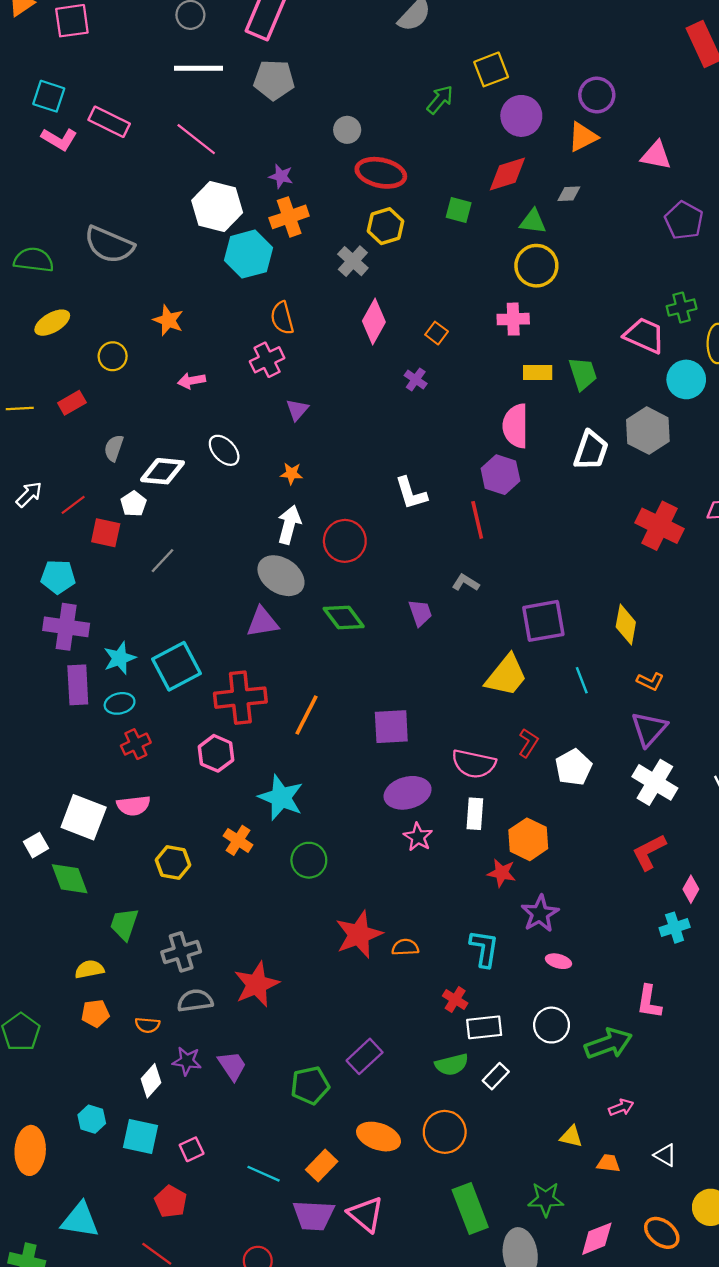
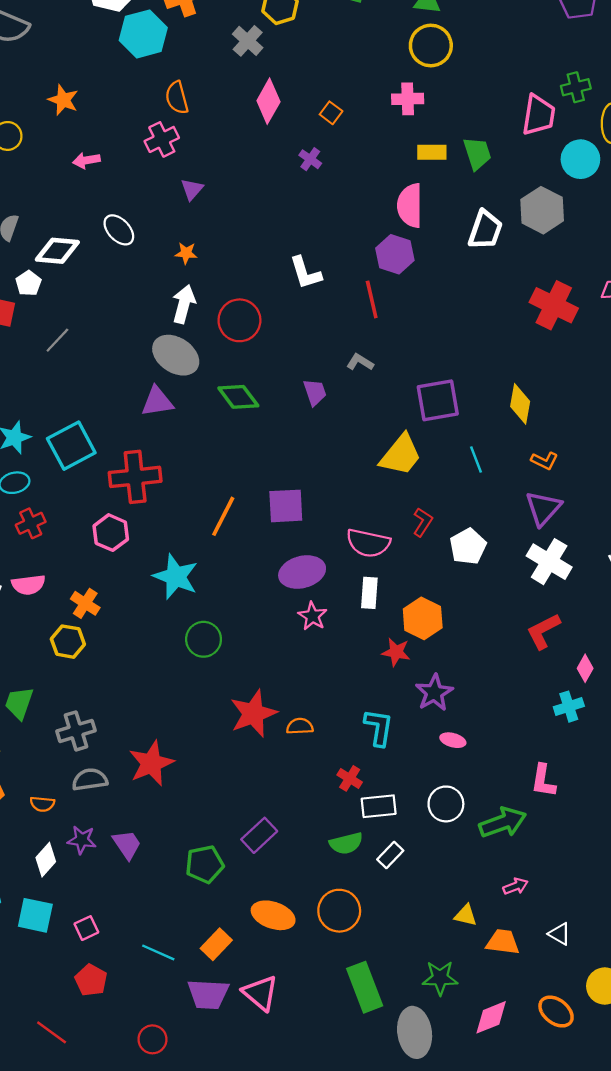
pink trapezoid: (644, 335) -> (539, 115), turned 75
orange line: (307, 715) -> (223, 516), moved
orange cross: (238, 840) -> (85, 603), moved
orange trapezoid: (608, 1163) -> (503, 942), size x1.4
red pentagon: (171, 1202) -> (91, 980), moved

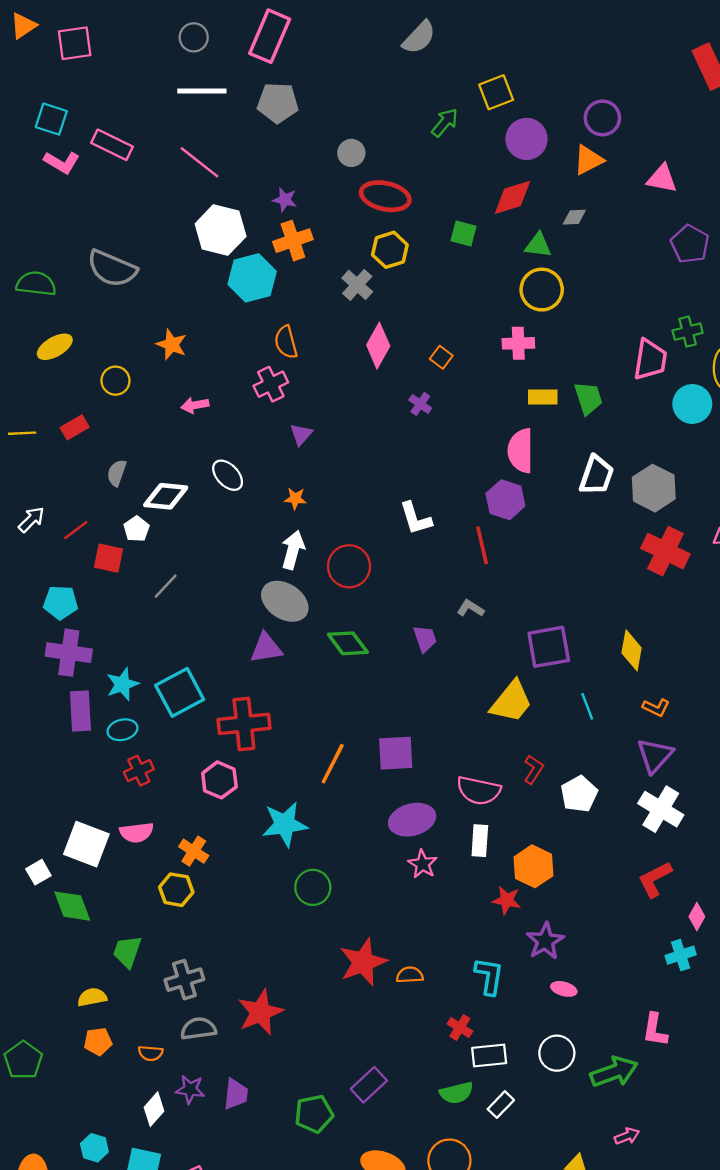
gray hexagon: (542, 210) -> (654, 488), moved
cyan star: (176, 577) -> (285, 824), turned -30
purple trapezoid: (127, 845) -> (236, 1094), turned 40

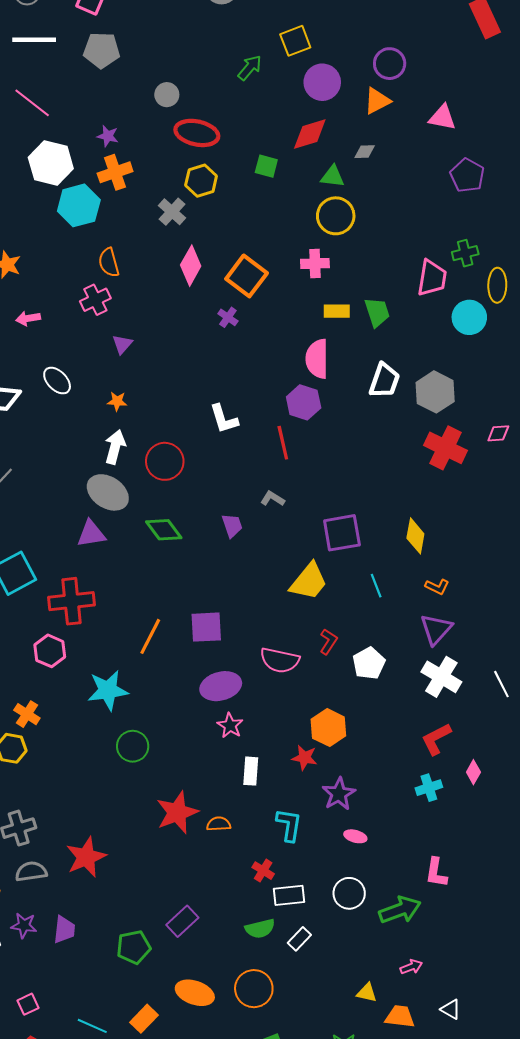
orange square: (441, 357) -> (247, 276), size x2.0
white rectangle: (480, 841) -> (251, 771), moved
cyan cross: (681, 955) -> (429, 788), moved

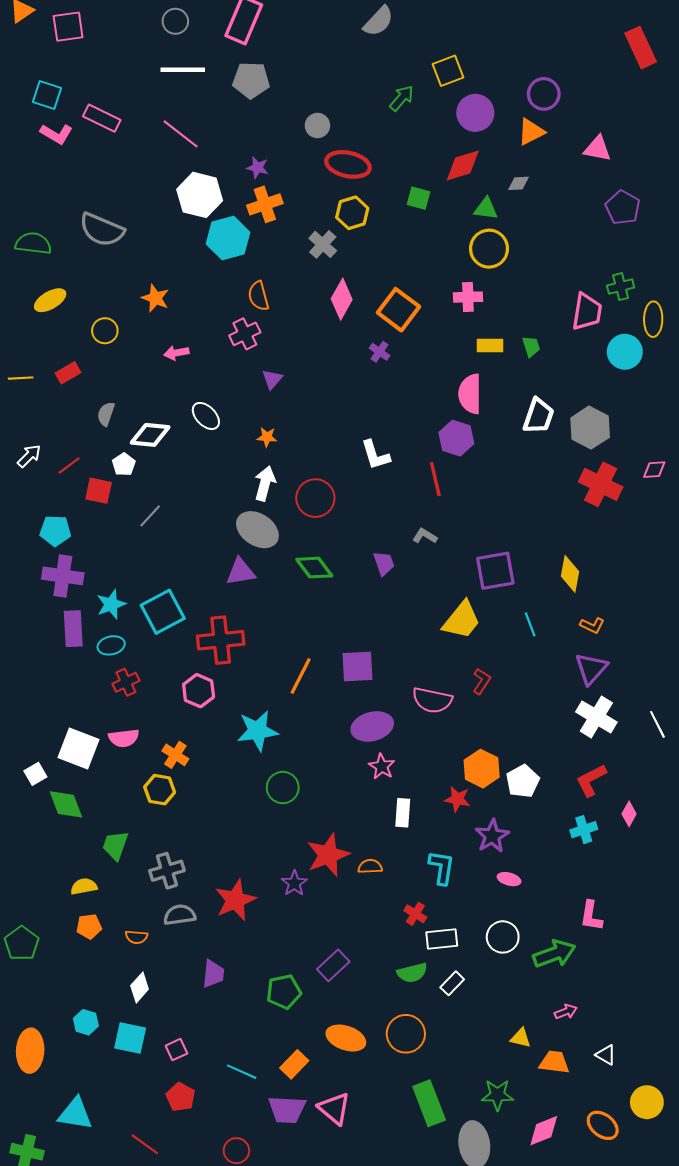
green trapezoid: (377, 312) -> (531, 347), size x0.7
white pentagon: (369, 663) -> (523, 781), moved
purple star: (24, 925) -> (294, 883), moved, turned 30

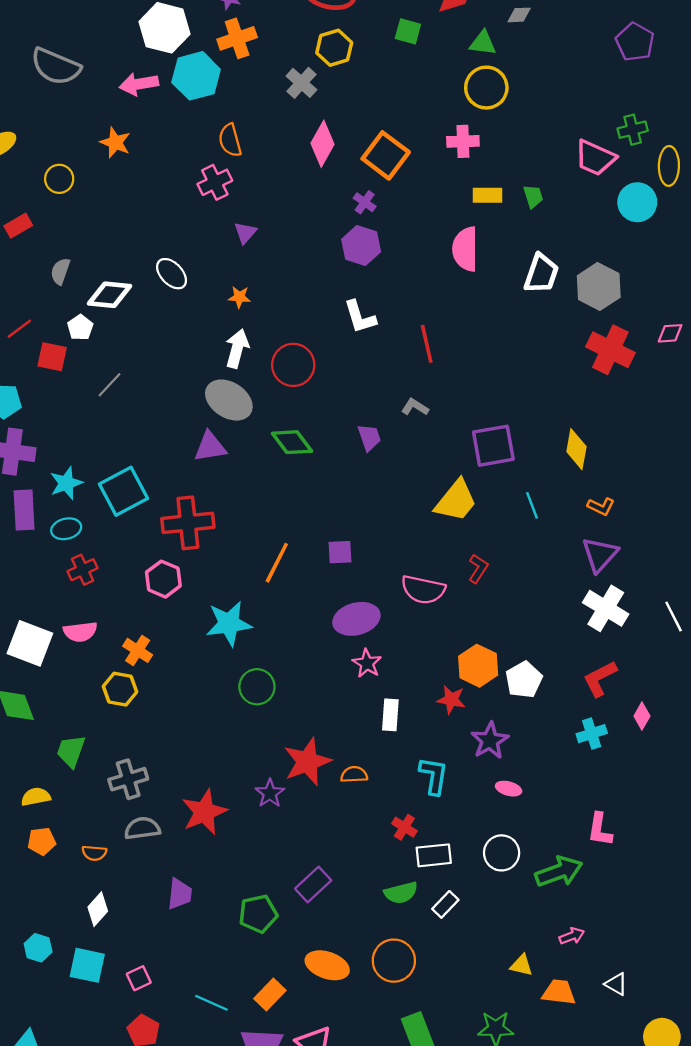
pink trapezoid: (587, 312) -> (595, 158), turned 105
pink arrow: (176, 353) -> (139, 84), moved, size x1.4
purple hexagon: (456, 438) -> (361, 246), moved
purple square: (357, 666) -> (340, 552), size x0.7

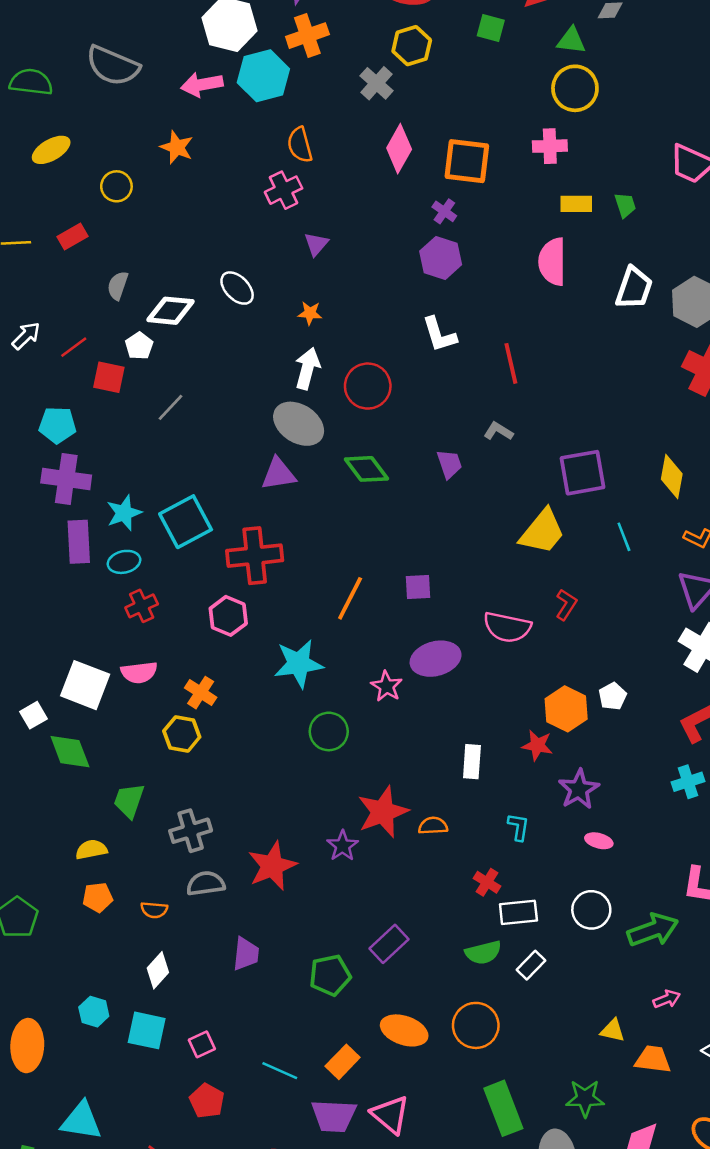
orange square: (386, 155) -> (467, 161), turned -30
pink star: (367, 663) -> (387, 686), moved
white pentagon: (524, 680) -> (613, 696), moved, size x0.7
cyan L-shape: (434, 776) -> (518, 827), size x0.7

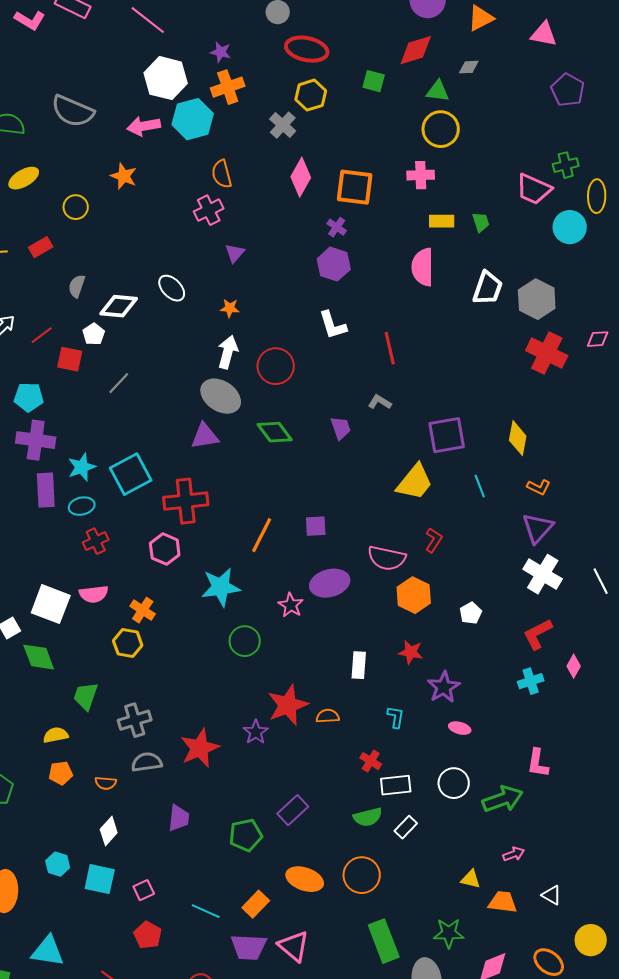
orange hexagon: (566, 709) -> (414, 595), moved

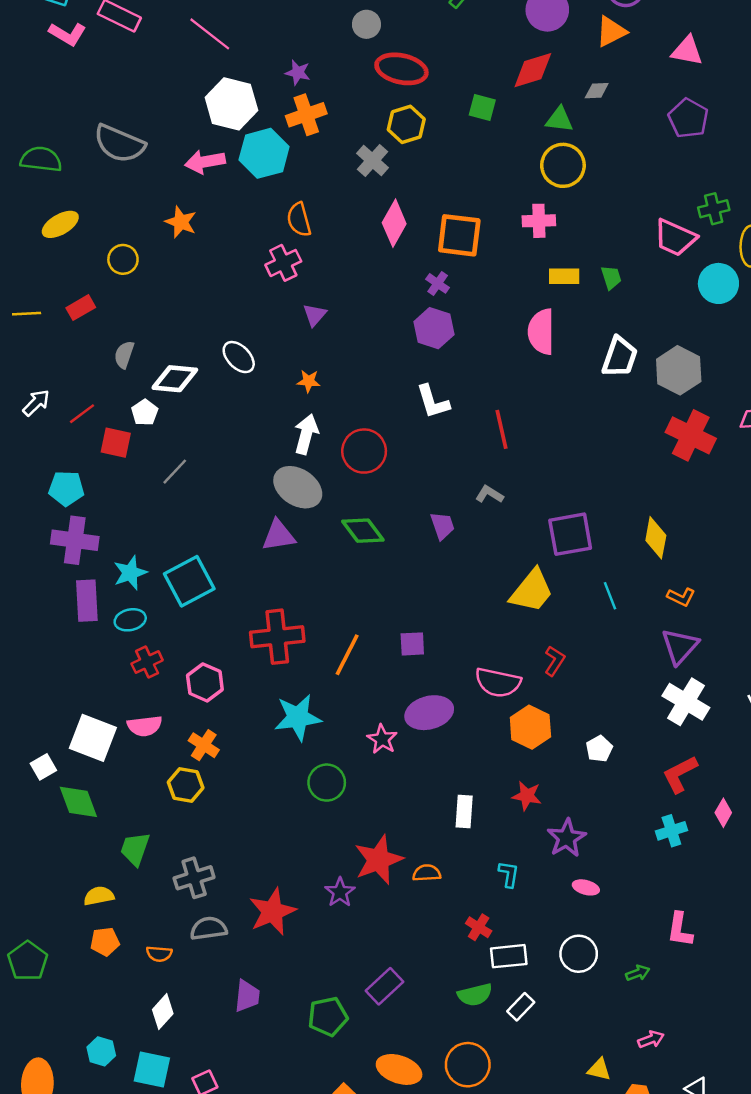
purple pentagon: (568, 90) -> (688, 118), moved
red cross: (186, 501) -> (277, 637), moved
pink hexagon: (165, 549) -> (205, 682), moved
green arrow: (503, 799) -> (638, 973), size x0.5

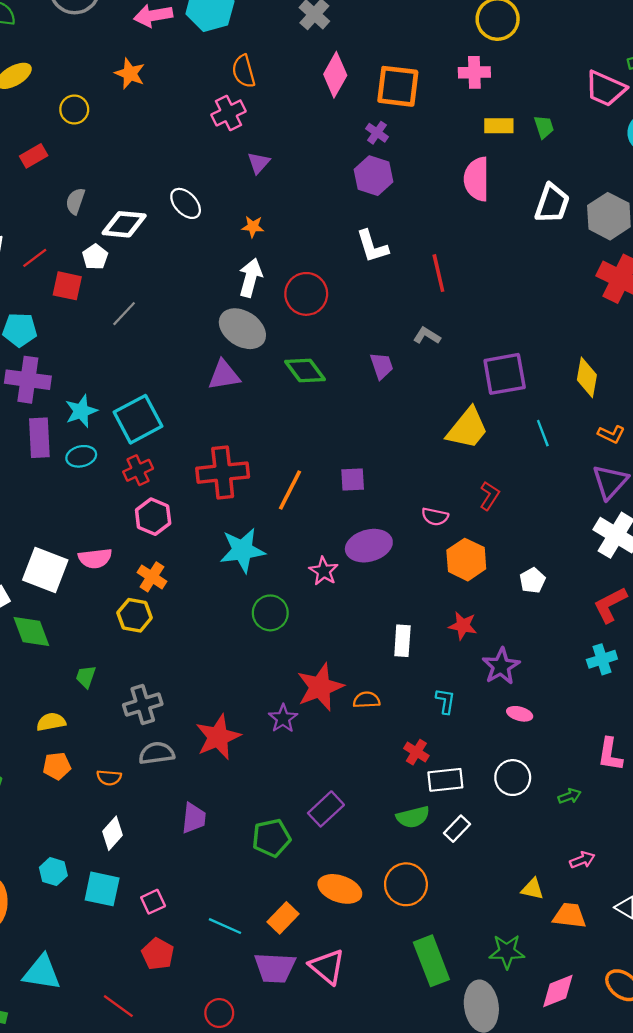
red cross: (147, 662) -> (138, 470), moved
pink semicircle: (498, 682) -> (435, 517), size x0.6
green trapezoid: (135, 849) -> (86, 677), size x0.7

